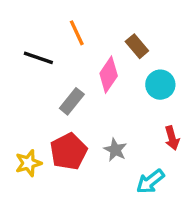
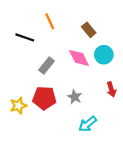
pink diamond: (109, 75) -> (79, 58), moved, turned -60
red pentagon: (68, 151) -> (44, 98), turned 30
cyan arrow: (150, 181) -> (88, 124), moved

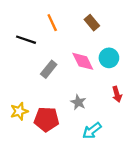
brown rectangle: (89, 30) -> (92, 23), moved
red pentagon: (44, 98) -> (46, 119), moved

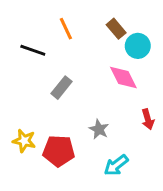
cyan circle: (109, 58) -> (138, 46), moved
pink diamond: (83, 61) -> (123, 78), moved
yellow star: (19, 111) -> (24, 141), turned 30

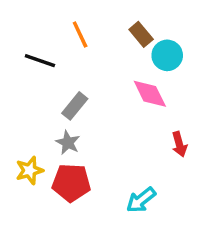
gray star: (99, 129) -> (68, 143), moved
yellow star: (24, 141) -> (29, 170), turned -30

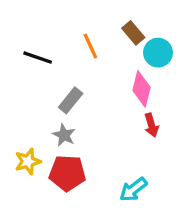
orange line: (80, 34) -> (90, 46), moved
pink diamond: (150, 94) -> (142, 89), turned 40
red arrow: (179, 144) -> (151, 125), moved

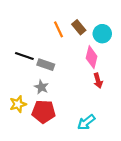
brown rectangle: (133, 33) -> (79, 27), moved
black line: (38, 58) -> (24, 56), moved
gray rectangle: (71, 100) -> (46, 65), turned 70

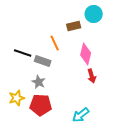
brown rectangle: (79, 27) -> (74, 26), turned -64
orange line: (58, 29) -> (55, 43), moved
cyan circle: (102, 34) -> (94, 14), moved

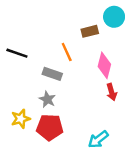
black line: (23, 53) -> (17, 53), moved

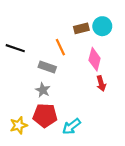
cyan circle: (114, 17) -> (102, 26), moved
yellow star: (21, 119) -> (19, 125), moved
cyan arrow: (98, 139) -> (71, 126), moved

